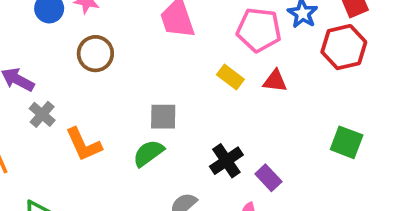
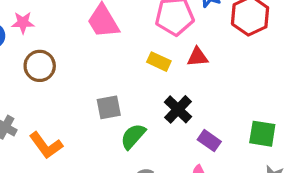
green square: (347, 142) -> (262, 134), moved
green semicircle: (148, 153) -> (133, 136), moved
black cross: (226, 161) -> (178, 109), moved

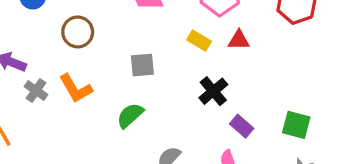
gray square: (109, 107) -> (142, 65), moved
green semicircle: (133, 136) -> (130, 115), moved
orange L-shape: (46, 145) -> (76, 88), moved

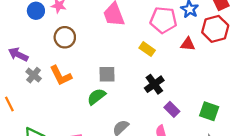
red triangle: (239, 40) -> (188, 44), moved
gray square: (142, 65) -> (107, 74), moved

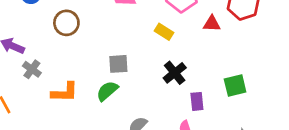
orange L-shape: (61, 76) -> (65, 92), moved, turned -60
purple rectangle: (172, 109) -> (197, 101), turned 42
green square: (209, 111) -> (235, 86), moved, turned -30

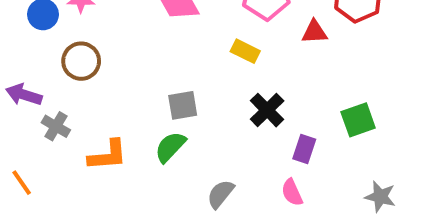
brown circle: (66, 23) -> (81, 61), moved
purple rectangle: (197, 101) -> (304, 149), turned 30

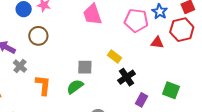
yellow rectangle: (245, 51) -> (114, 56), moved
green square: (358, 120) -> (171, 90), turned 30
orange L-shape: (108, 155) -> (43, 85), turned -90

